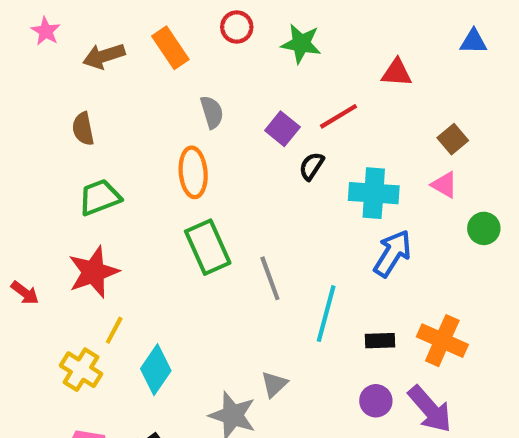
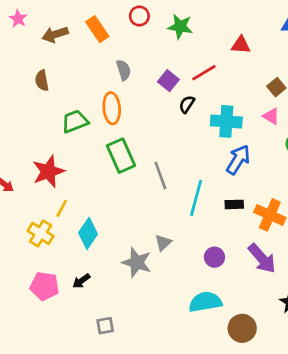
green trapezoid: (100, 197) -> (75, 121), moved
black rectangle: (380, 341) -> (234, 204), moved
purple circle: (376, 401) -> (214, 257), moved

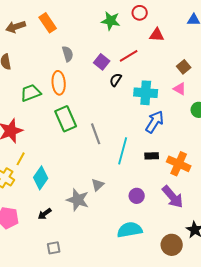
red circle: (139, 16) -> (140, 13), moved
black arrow: (81, 281) -> (45, 214), moved
brown circle: (242, 328) -> (172, 245), moved

